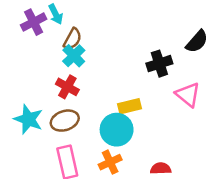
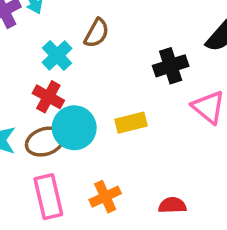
brown semicircle: (73, 39) -> (97, 33), moved
cyan circle: (117, 130) -> (74, 128), moved

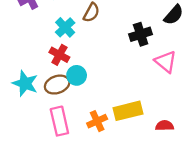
yellow rectangle: (131, 123) -> (128, 111), moved, size x1.4
cyan circle: (74, 128) -> (77, 75), size x0.7
red semicircle: (172, 205) -> (165, 126), moved

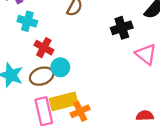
cyan cross: (65, 27) -> (27, 21), moved, turned -30
yellow rectangle: (128, 111) -> (64, 101), moved

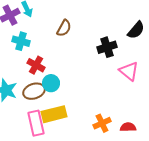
orange cross: (80, 111) -> (102, 123), moved

